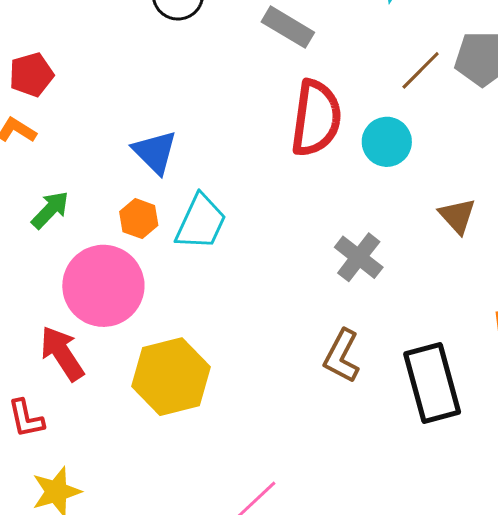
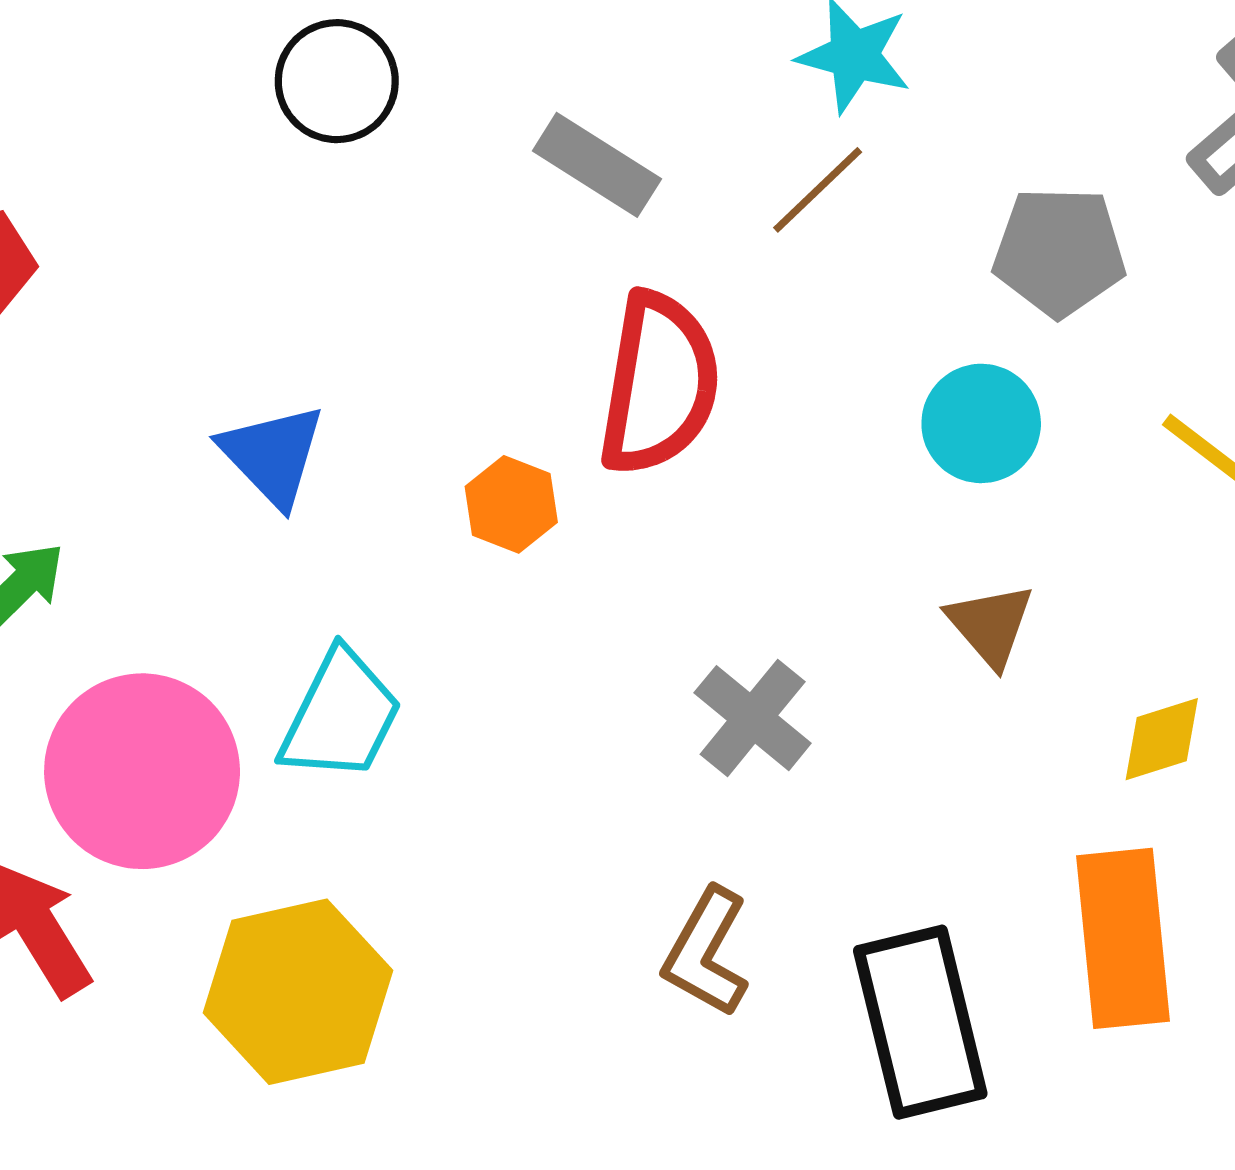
brown line: (421, 70) -> (818, 190), moved
cyan circle: (387, 142) -> (981, 423), moved
orange hexagon: (139, 219) -> (511, 504), moved
cyan trapezoid: (201, 222) -> (341, 716), moved

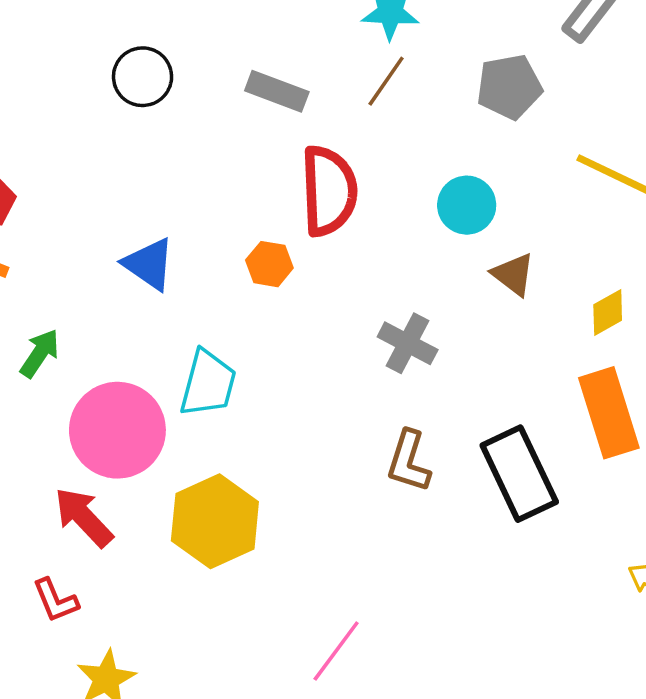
cyan circle: (981, 423) -> (467, 205), moved

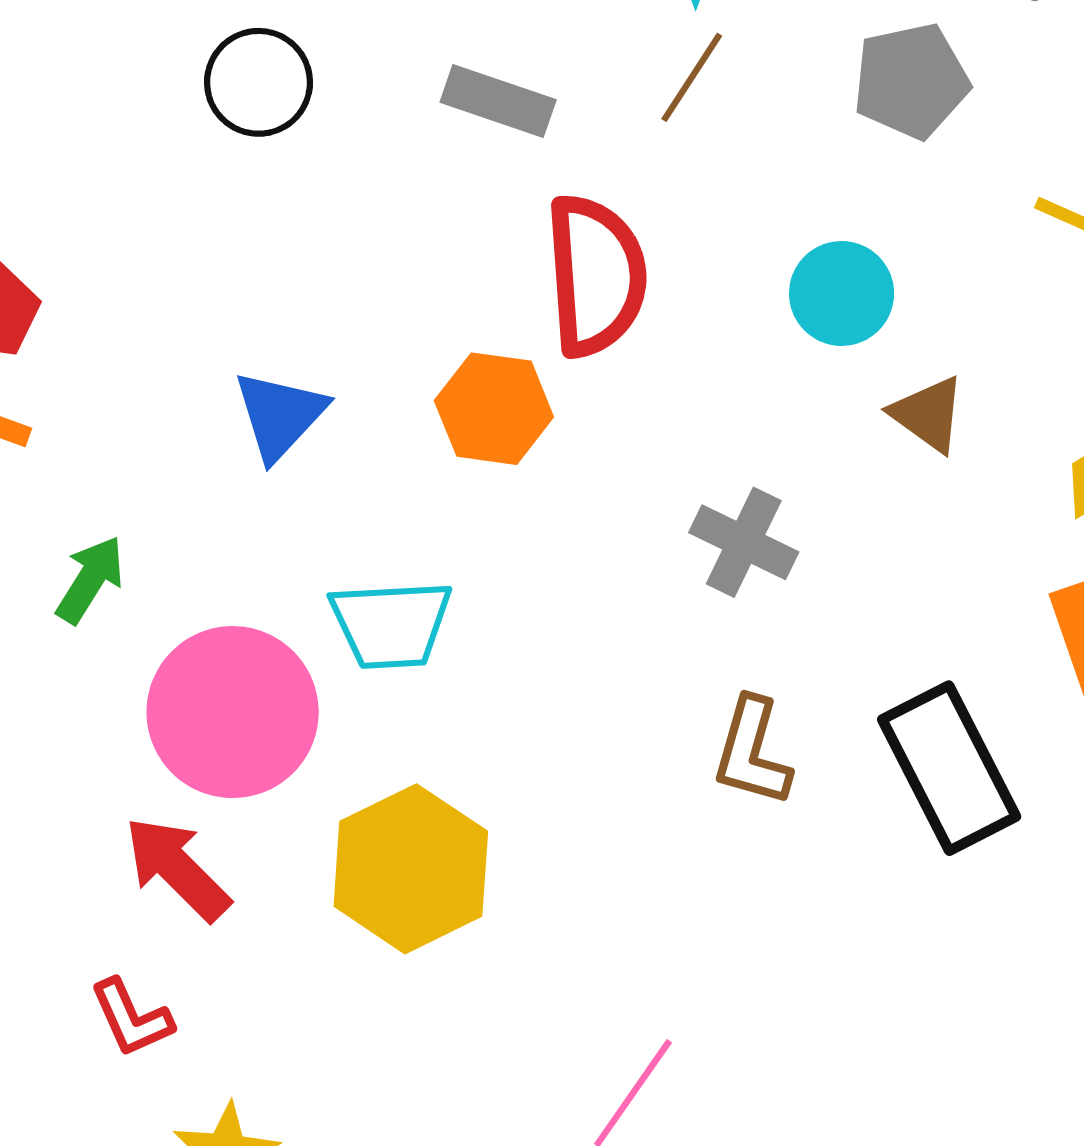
blue triangle: (149, 264) -> (280, 415), turned 40
orange hexagon: (269, 264) -> (494, 409), size x1.4
cyan trapezoid: (208, 383) -> (391, 624), turned 74

